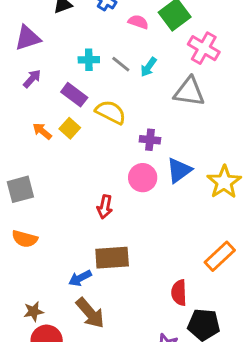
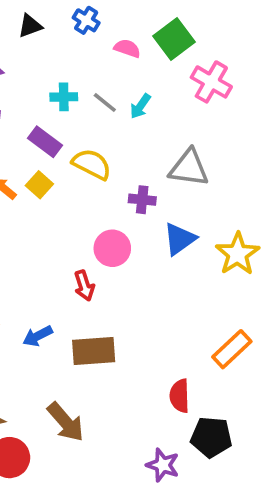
gray triangle: (189, 92) -> (189, 168), moved
pink circle: (143, 178) -> (112, 248), moved
red arrow: (105, 207) -> (84, 286), turned -30
blue arrow: (80, 278) -> (38, 336), moved

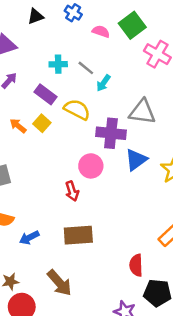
cyan arrow: (140, 106) -> (103, 83), moved
purple cross: (142, 200) -> (111, 133), size x1.6
blue arrow: (38, 336) -> (29, 238), moved

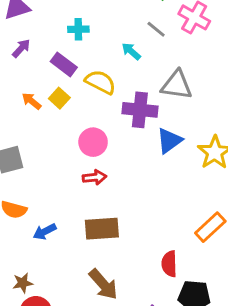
gray line: (86, 68) -> (156, 29), moved
cyan arrow: (103, 83) -> (131, 51), turned 96
pink circle: (91, 166) -> (93, 142), moved
red arrow: (72, 191) -> (94, 177), turned -78
brown arrow: (59, 283) -> (103, 284), moved

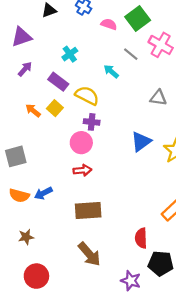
cyan cross: (78, 29) -> (70, 54), turned -35
gray triangle: (177, 85) -> (158, 98), moved, size x0.7
purple cross: (140, 110) -> (92, 122), moved, size x0.6
blue arrow: (45, 232) -> (43, 193), moved
brown star: (23, 283) -> (26, 237), moved

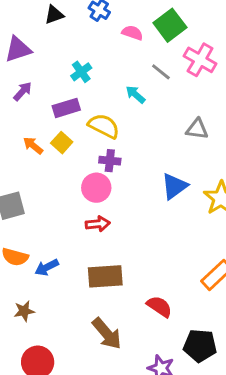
purple rectangle: (58, 82) -> (66, 108), turned -54
blue arrow: (43, 193) -> (47, 267), moved
red semicircle: (141, 238) -> (159, 306), moved, turned 126

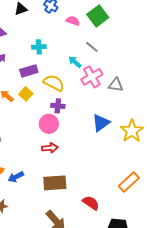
pink cross: (200, 60) -> (92, 77), moved, turned 30
cyan cross: (81, 72) -> (39, 47), turned 32

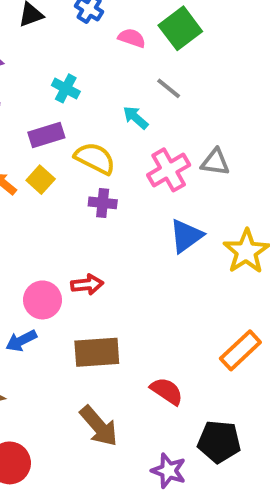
cyan cross: (39, 47) -> (66, 88), turned 32
pink cross: (92, 77) -> (169, 170), moved
pink circle: (49, 124) -> (43, 300), moved

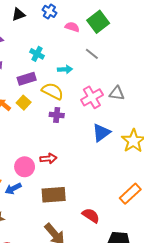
cyan arrow: (136, 118) -> (65, 69), moved, turned 136

